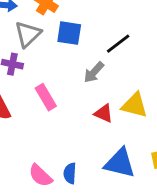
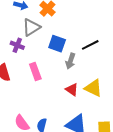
blue square: (69, 33) -> (57, 44), moved
gray arrow: (94, 72) -> (70, 61), turned -35

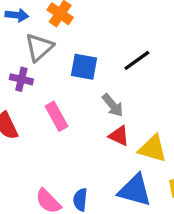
gray arrow: (70, 61) -> (113, 105), moved, turned -49
yellow triangle: (93, 88) -> (153, 149), moved

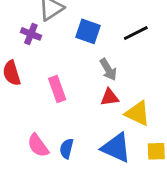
pink rectangle: (57, 116) -> (57, 89), moved
red triangle: (119, 136) -> (110, 97), turned -42

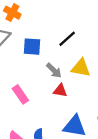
red triangle: (110, 97) -> (60, 91), turned 32
yellow triangle: (138, 113) -> (81, 68), moved

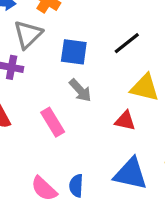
gray arrow: (54, 70) -> (80, 90), moved
red triangle: (60, 91) -> (125, 121), moved

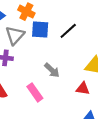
black line: (127, 43) -> (68, 31), moved
blue square: (74, 52) -> (40, 30), moved

